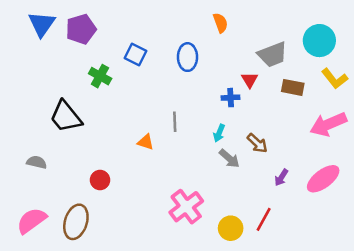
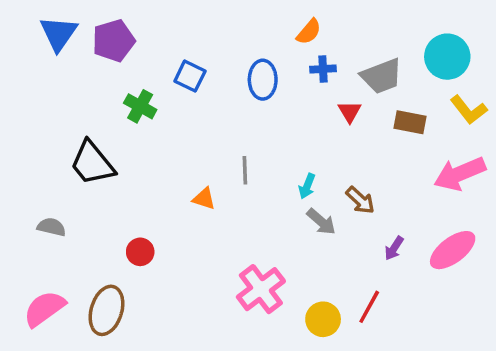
orange semicircle: (220, 23) -> (309, 32), turned 60
blue cross: (231, 98) -> (323, 69), moved

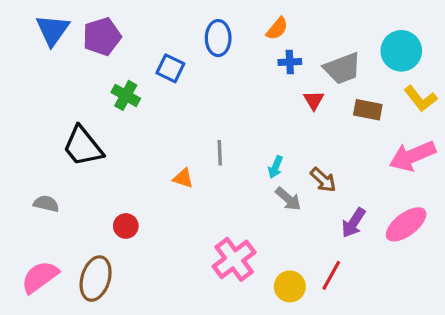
blue ellipse: (263, 80) -> (218, 38), moved
purple arrow: (394, 248) -> (353, 223), size x1.4

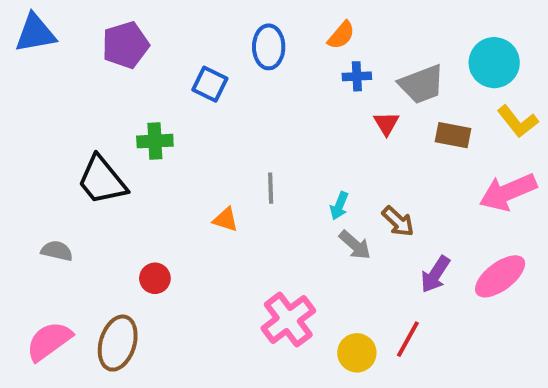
blue triangle: (53, 30) -> (35, 33), moved, turned 45
green cross: (126, 95) -> (155, 141), moved, turned -32

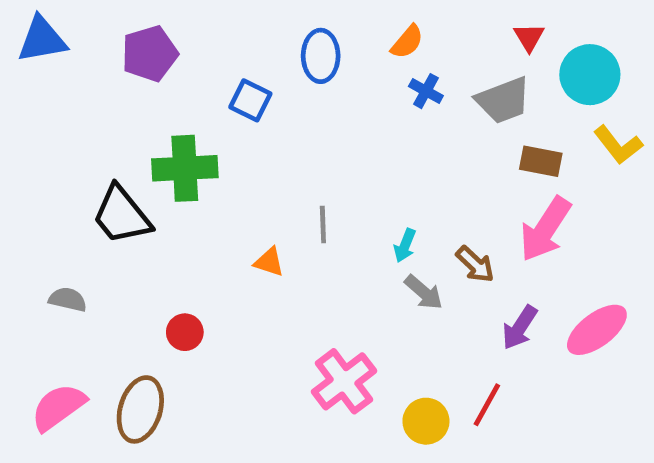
blue cross: (357, 76) -> (426, 91), turned 32
red triangle: (386, 123) -> (529, 37), moved
green cross: (155, 141) -> (185, 168), size x1.5
pink arrow: (508, 192) -> (545, 229), moved, turned -34

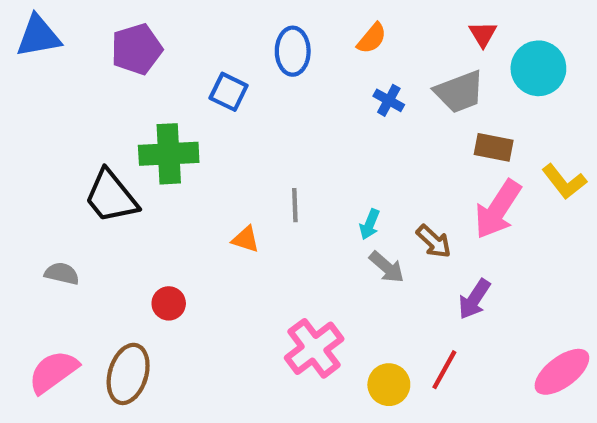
blue cross: (426, 91) -> (389, 100), moved
yellow L-shape: (618, 145) -> (564, 182), moved
pink ellipse: (597, 330) -> (562, 372), moved

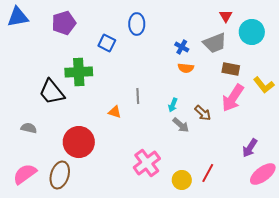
orange semicircle: (372, 38) -> (186, 68), moved, turned 56
purple arrow: (474, 299) -> (250, 148), moved
red circle: (169, 303) -> (79, 142), size x2.0

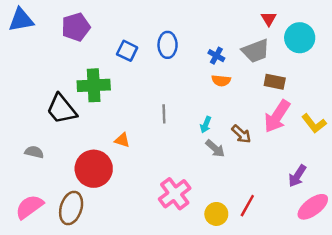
blue ellipse: (137, 24) -> (168, 45), moved
yellow L-shape: (264, 85) -> (314, 123), moved
orange triangle: (115, 112) -> (122, 140), moved

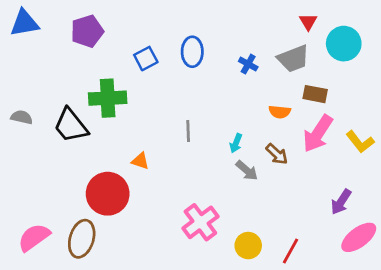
blue square: (127, 51) -> (146, 59), turned 36
orange semicircle: (221, 81) -> (280, 112), moved
gray semicircle: (34, 152) -> (22, 117), moved
red line: (247, 206) -> (290, 251), moved

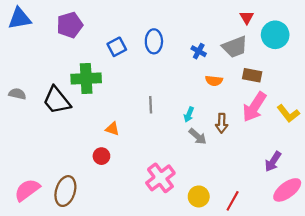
orange semicircle: (280, 112) -> (214, 81), moved
brown arrow: (277, 154) -> (222, 123), turned 48
red circle: (108, 194) -> (101, 156), moved, size x0.5

